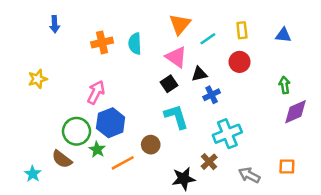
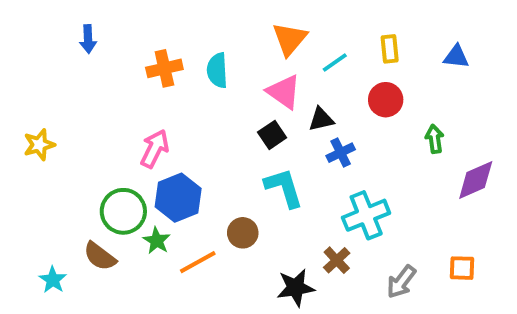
yellow star: (38, 79) -> (39, 145), moved
green arrow: (285, 85) -> (435, 139), moved
gray arrow: (249, 175) -> (401, 282), turned -80

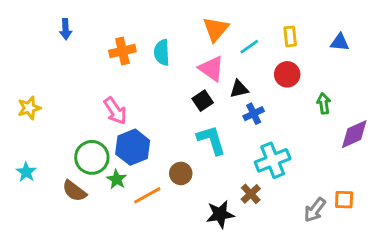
pink arrow: (155, 149) -> (115, 111), turned 120
cyan star: (53, 280) -> (26, 172), moved
gray arrow: (401, 282) -> (315, 210), moved

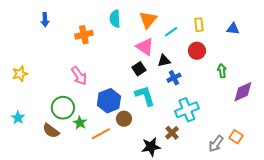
cyan semicircle: (162, 52) -> (115, 19), moved
blue hexagon: (133, 147) -> (109, 101), moved
orange square: (344, 200) -> (236, 137), turned 32

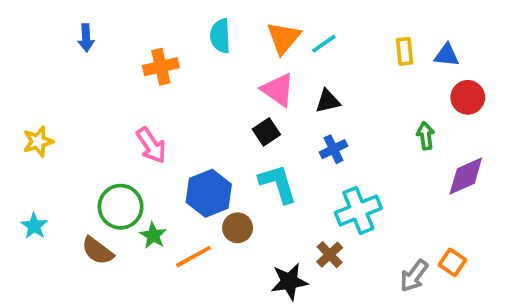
yellow rectangle: (199, 25) -> (404, 51), moved
cyan line: (171, 32) -> (324, 44), moved
red circle: (197, 51) -> (468, 97), moved
black triangle: (164, 61) -> (328, 101), moved

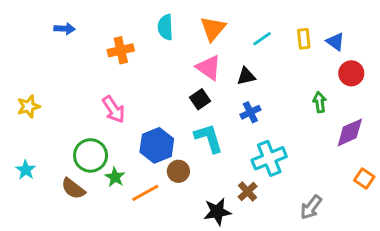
blue arrow: (86, 38) -> (65, 29), turned -84
cyan line: (324, 44) -> (262, 39), moved
blue triangle: (447, 55) -> (335, 42), turned 30
orange square: (452, 262) -> (364, 179), moved

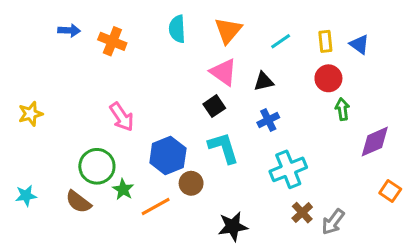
orange cross: (121, 50) -> (112, 41), moved, turned 35
red circle: (351, 73) -> (328, 78), moved
cyan star: (26, 170) -> (26, 196), moved, turned 30
brown cross: (248, 191) -> (302, 213), moved

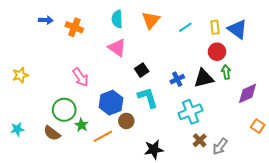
blue triangle: (359, 44) -> (237, 29), size x1.5
pink triangle: (223, 72) -> (117, 48), moved
black triangle: (264, 81) -> (204, 78), moved, size x1.5

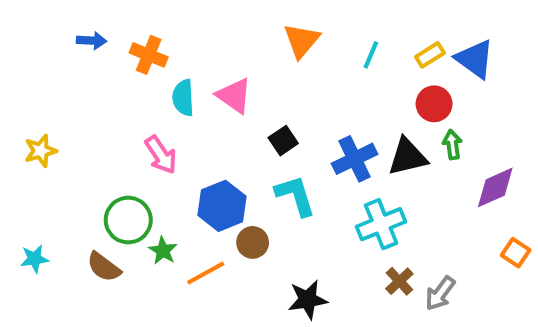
cyan semicircle: (117, 19) -> (183, 98), moved
cyan line: (185, 27) -> (371, 55), turned -32
yellow rectangle: (215, 27) -> (430, 55), turned 64
blue cross: (177, 79) -> (355, 159), size x1.5

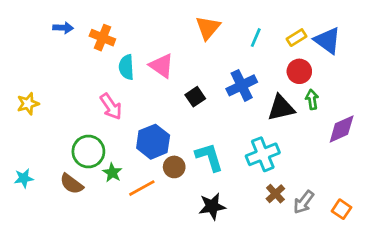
blue cross: (355, 159) -> (242, 85), moved
cyan L-shape: (295, 196) -> (209, 157), moved
orange square: (516, 253) -> (342, 209), moved

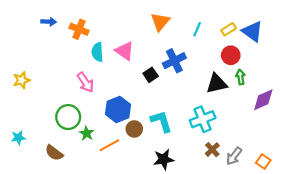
blue cross: (242, 85) -> (174, 61), moved
brown semicircle: (72, 184) -> (54, 153), moved

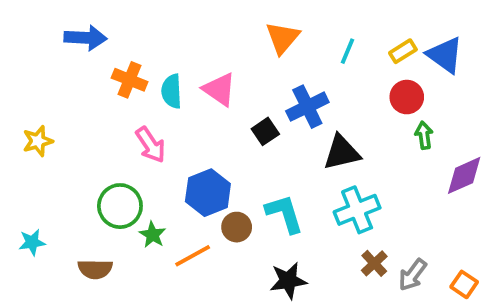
blue arrow: (49, 22) -> (86, 38), size x1.5
orange cross: (79, 29) -> (130, 80), moved
black triangle: (217, 83) -> (342, 152), moved
brown semicircle: (54, 153) -> (95, 269), turned -36

